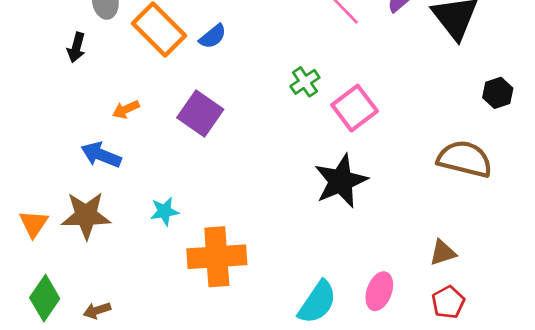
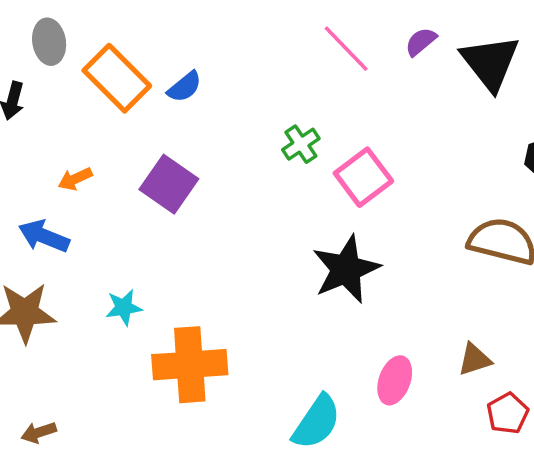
pink ellipse: (379, 291) -> (395, 380), moved
red pentagon: (448, 302) -> (508, 413), moved

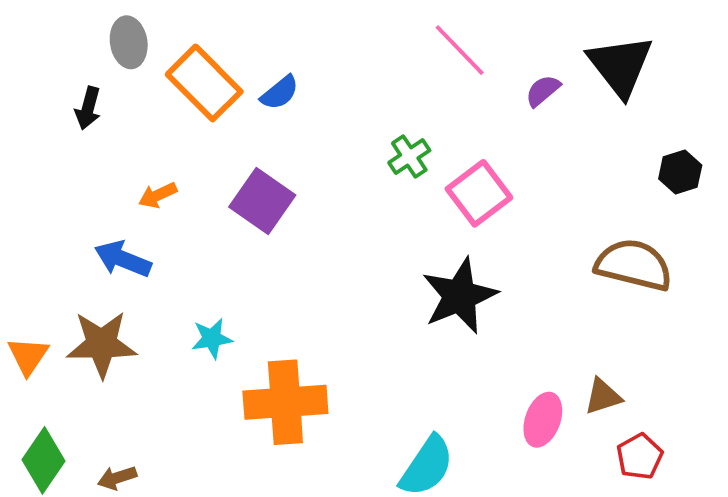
purple semicircle: (421, 42) -> (543, 91), moved
pink ellipse: (395, 380) -> (543, 420), moved

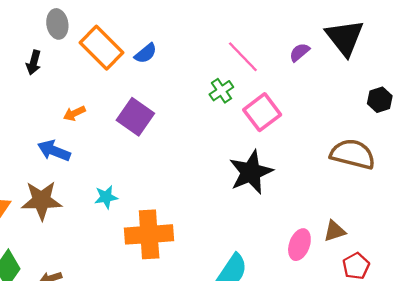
pink line: (460, 50) -> (243, 57), moved

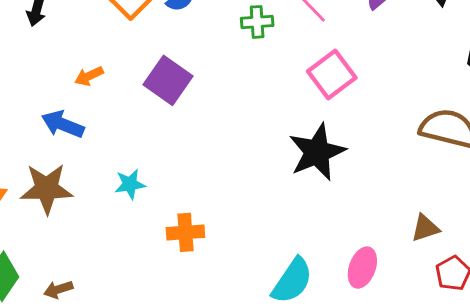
green cross: (221, 91) -> (257, 22), moved, turned 30
orange cross: (149, 234) -> (185, 232), size x0.6
pink ellipse: (299, 245) -> (362, 268), moved

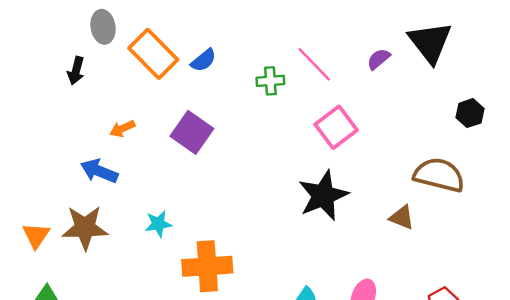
brown triangle: (425, 228) -> (402, 217), moved, turned 40
orange cross: (185, 232) -> (207, 266), size x1.5

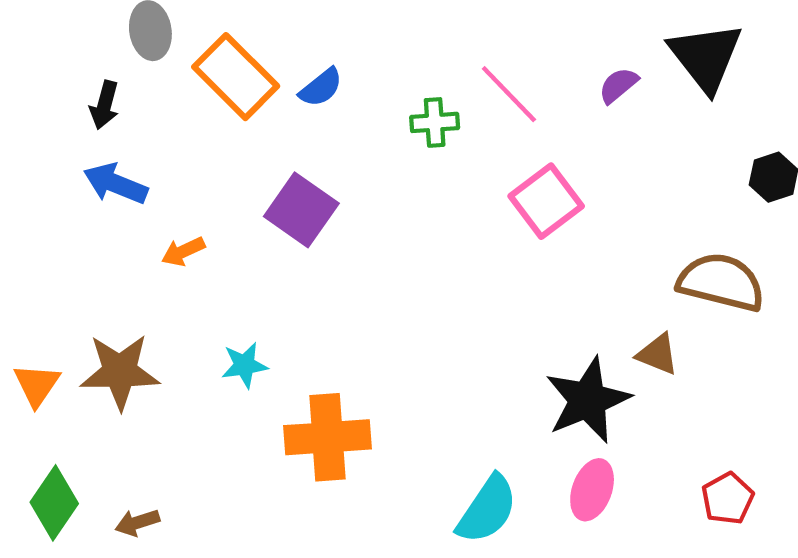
orange arrow: (122, 129) -> (183, 251), moved
blue arrow: (99, 171) -> (115, 184), moved
black star: (323, 196) -> (588, 400), moved

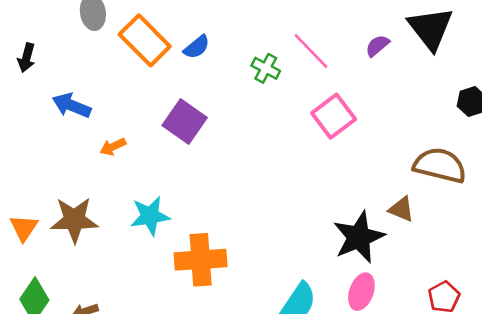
black arrow: (105, 105) -> (26, 58), moved
green cross: (435, 122) -> (266, 68), turned 32
cyan star: (244, 365) -> (150, 216), size x1.4

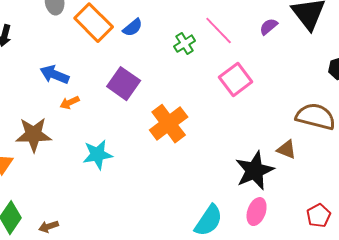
green cross: (266, 68) -> (185, 44), turned 30
blue arrow: (72, 106) -> (55, 75), moved
brown star: (74, 220) -> (34, 135), moved
orange cross: (201, 260) -> (169, 124), moved, turned -33

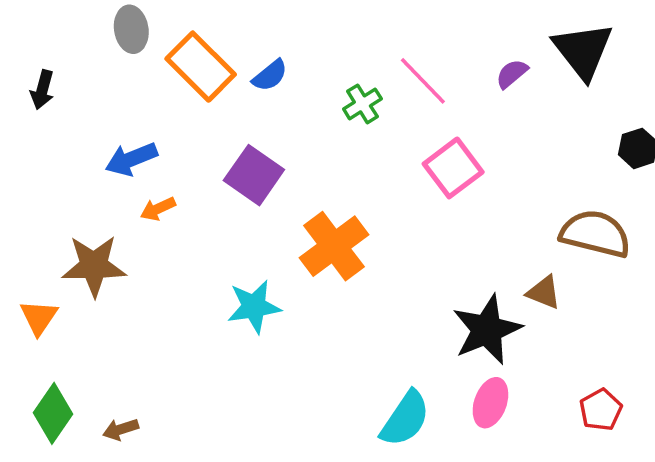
blue arrow: (55, 75) -> (131, 159), turned -44
cyan star: (98, 155) -> (254, 307), moved

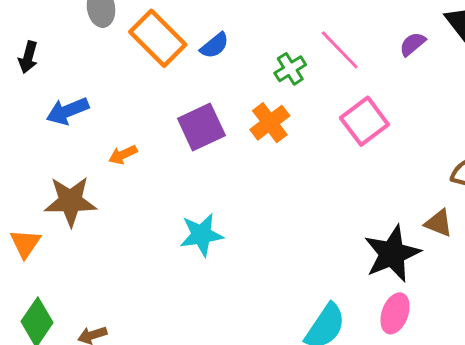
blue arrow: (131, 159) -> (68, 111), moved
purple square: (254, 175) -> (201, 127), turned 30
orange cross: (334, 246) -> (270, 123), moved, size x0.7

